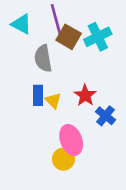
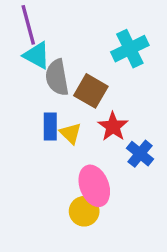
purple line: (56, 19) -> (28, 25), moved
cyan triangle: (21, 24) -> (37, 55), moved
brown square: (69, 37) -> (91, 91), moved

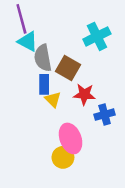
blue rectangle: (50, 127) -> (44, 84), moved
red star: (113, 127) -> (84, 94), turned -30
blue cross: (140, 154) -> (105, 115), turned 36

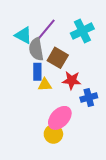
purple line: (21, 19) -> (46, 30), moved, turned 55
yellow triangle: (53, 99) -> (45, 85), turned -48
pink ellipse: (71, 138) -> (60, 118), turned 65

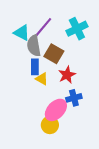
red star: (72, 80) -> (67, 75), turned -30
yellow triangle: (45, 85) -> (42, 79), turned 32
blue cross: (89, 98) -> (74, 98), moved

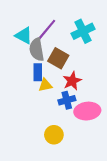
yellow triangle: (42, 79) -> (45, 85), turned -40
blue cross: (74, 98) -> (67, 100), moved
pink ellipse: (56, 110) -> (87, 111), moved, turned 40

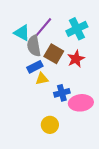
blue rectangle: (38, 72) -> (35, 67), turned 63
red star: (72, 81) -> (76, 59), moved

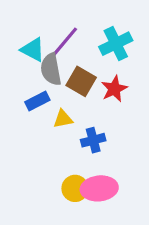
blue rectangle: (35, 67) -> (37, 101), moved
pink ellipse: (81, 103) -> (99, 188), moved

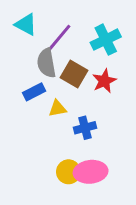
cyan triangle: (33, 50) -> (26, 24), moved

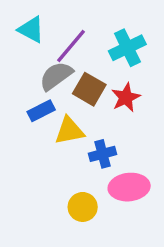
gray semicircle: (46, 63) -> (56, 76), turned 64
yellow triangle: (57, 108) -> (69, 131), size x1.4
pink ellipse: (91, 172) -> (129, 187), moved

